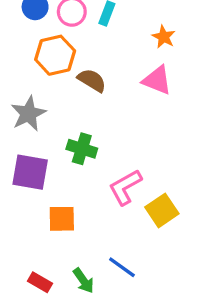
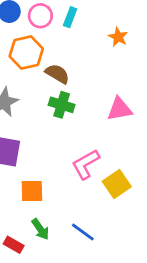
pink triangle: (157, 80) -> (120, 109), moved, turned -32
green cross: (82, 149) -> (62, 105), moved
green arrow: (83, 281) -> (40, 229), moved

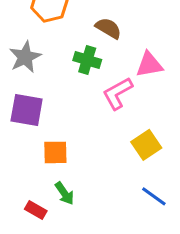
brown semicircle: (57, 74) -> (108, 28), moved
pink L-shape: (86, 164) -> (118, 93), moved
blue line: (83, 232) -> (154, 196), moved

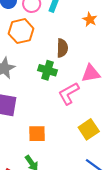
brown semicircle: (108, 28) -> (62, 48), turned 60
orange square: (55, 152) -> (37, 134), moved

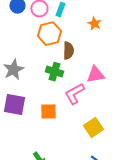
orange hexagon: (21, 31) -> (49, 34), moved
orange square: (37, 134) -> (48, 112), moved

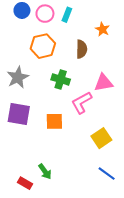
orange hexagon: (49, 34) -> (43, 46), moved
brown semicircle: (68, 51) -> (82, 49), moved

